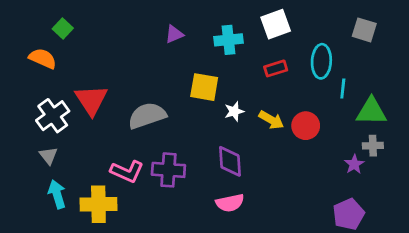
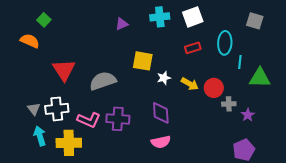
cyan cross: (228, 40) -> (160, 17), moved
white cross: (53, 116) -> (57, 109), moved, turned 30
gray cross: (373, 146) -> (229, 104), moved

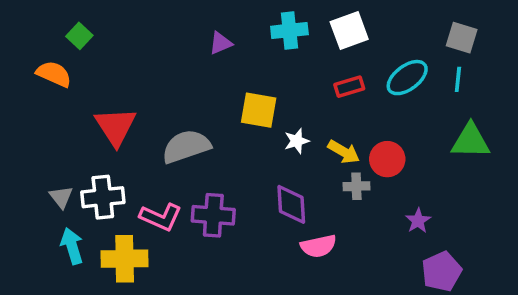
cyan ellipse: (225, 43) -> (407, 78), turned 50
cyan line: (240, 62) -> (458, 79), moved
gray cross: (229, 104) -> (356, 186), moved
purple star: (248, 115) -> (418, 221), moved
pink semicircle: (161, 142) -> (318, 246), moved

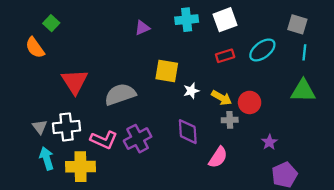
orange semicircle: (54, 74) -> (35, 48), turned -150
cyan line: (458, 79) -> (304, 52), moved
purple cross: (213, 215) -> (138, 139), turned -32
pink semicircle: (318, 246) -> (218, 157), moved, turned -45

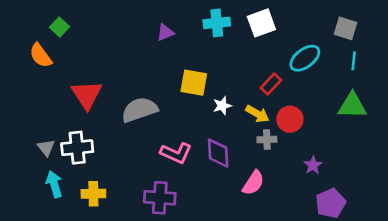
red rectangle: (225, 56) -> (271, 84), moved, turned -30
purple cross: (138, 139) -> (160, 198), moved, turned 32
pink L-shape: (104, 140) -> (176, 153), moved
yellow cross: (80, 167) -> (93, 194), size x0.7

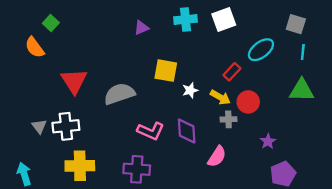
cyan arrow: (54, 184) -> (24, 174), moved
yellow cross: (93, 194) -> (80, 166), size x1.4

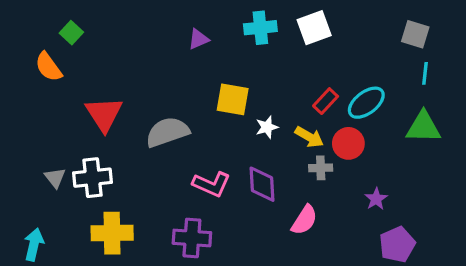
cyan ellipse: (261, 50) -> (366, 103), moved
cyan arrow: (24, 174) -> (34, 244), turned 30

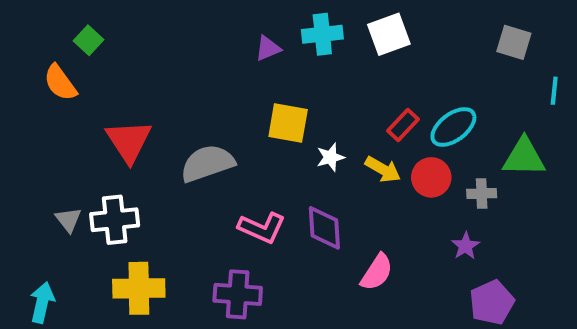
purple triangle: (198, 39) -> (268, 48), moved
cyan line: (425, 73) -> (554, 91), moved
gray cross: (321, 168) -> (482, 194), moved

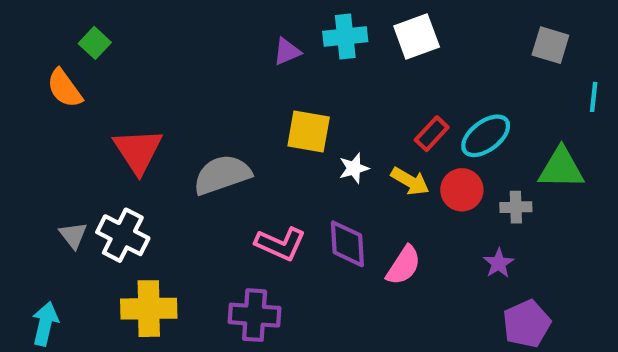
white cross: (115, 220) -> (123, 235), turned 33
pink semicircle: (377, 272) -> (404, 265), moved

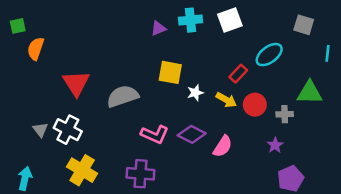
green square: (95, 43) -> (18, 26), moved, turned 35
orange semicircle: (65, 88) -> (36, 49), turned 55
cyan ellipse: (486, 136) -> (269, 55), moved
purple diamond: (347, 244) -> (192, 134), turned -60
yellow cross: (149, 309) -> (82, 170), turned 32

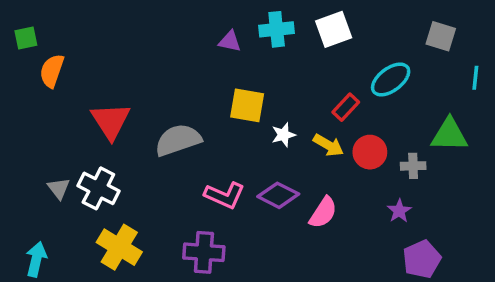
purple triangle: (158, 28) -> (230, 41), turned 35

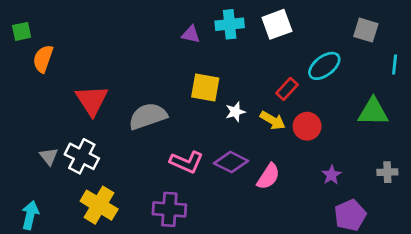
gray cross: (413, 166) -> (387, 172), moved

